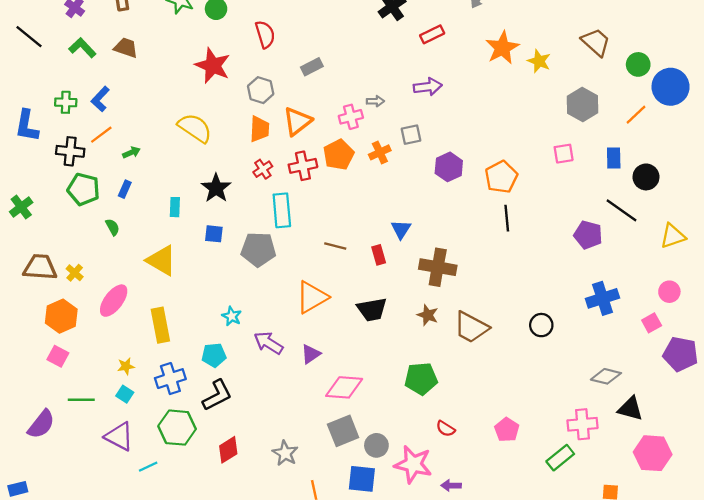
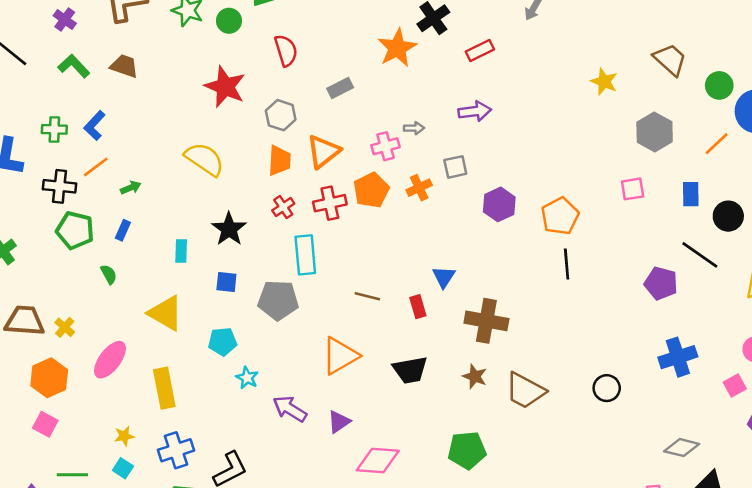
orange star: (502, 48) -> (397, 48), moved
cyan pentagon: (214, 355) -> (223, 342), moved

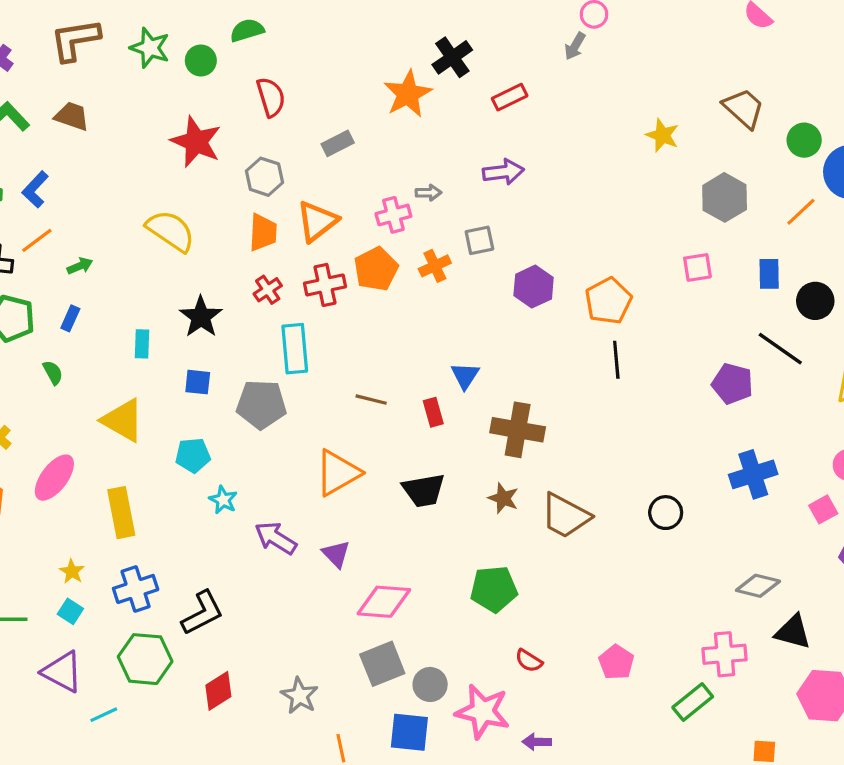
purple triangle: (339, 422) -> (336, 554), turned -40
yellow star: (124, 436) -> (72, 571), turned -30

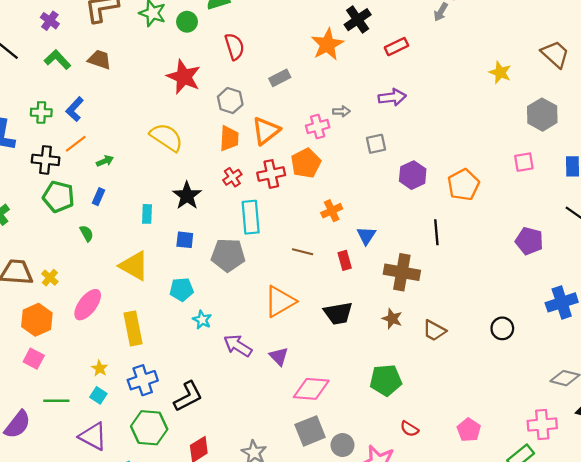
orange cross: (435, 266) -> (332, 211), moved
black line: (616, 360) -> (436, 232), moved
purple pentagon: (732, 384) -> (529, 241), moved
brown trapezoid: (565, 516) -> (434, 331), size x0.7

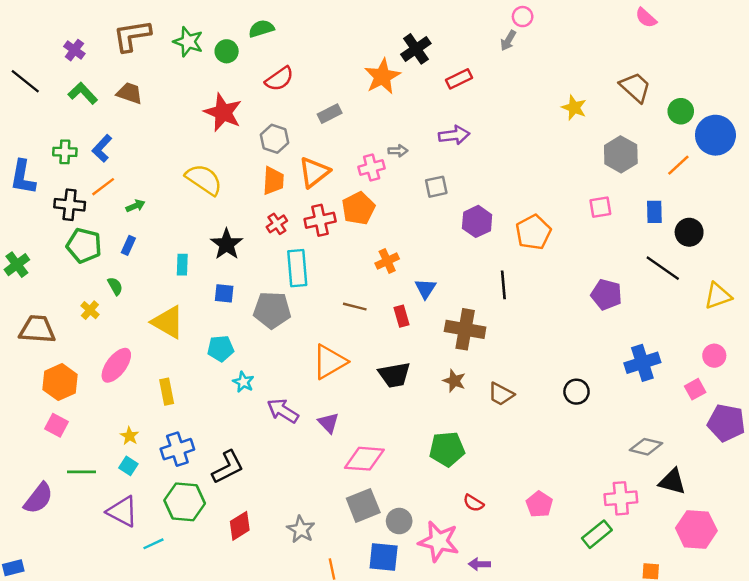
red semicircle: (235, 47) -> (279, 79), turned 72
yellow cross: (50, 278) -> (90, 310), moved
yellow rectangle: (133, 328) -> (167, 392), size x0.7

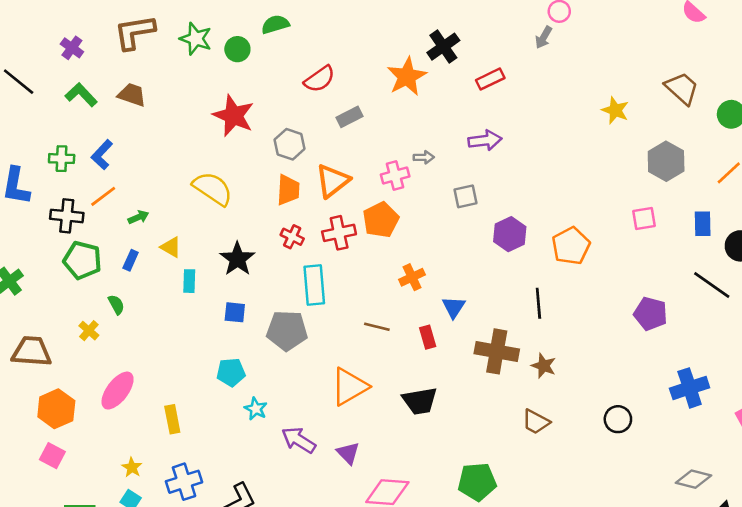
red semicircle: (279, 79) -> (320, 79), moved
red cross: (277, 224) -> (292, 237), turned -30
yellow triangle: (168, 322) -> (171, 247), moved, size x0.6
brown star: (454, 381) -> (544, 366), moved

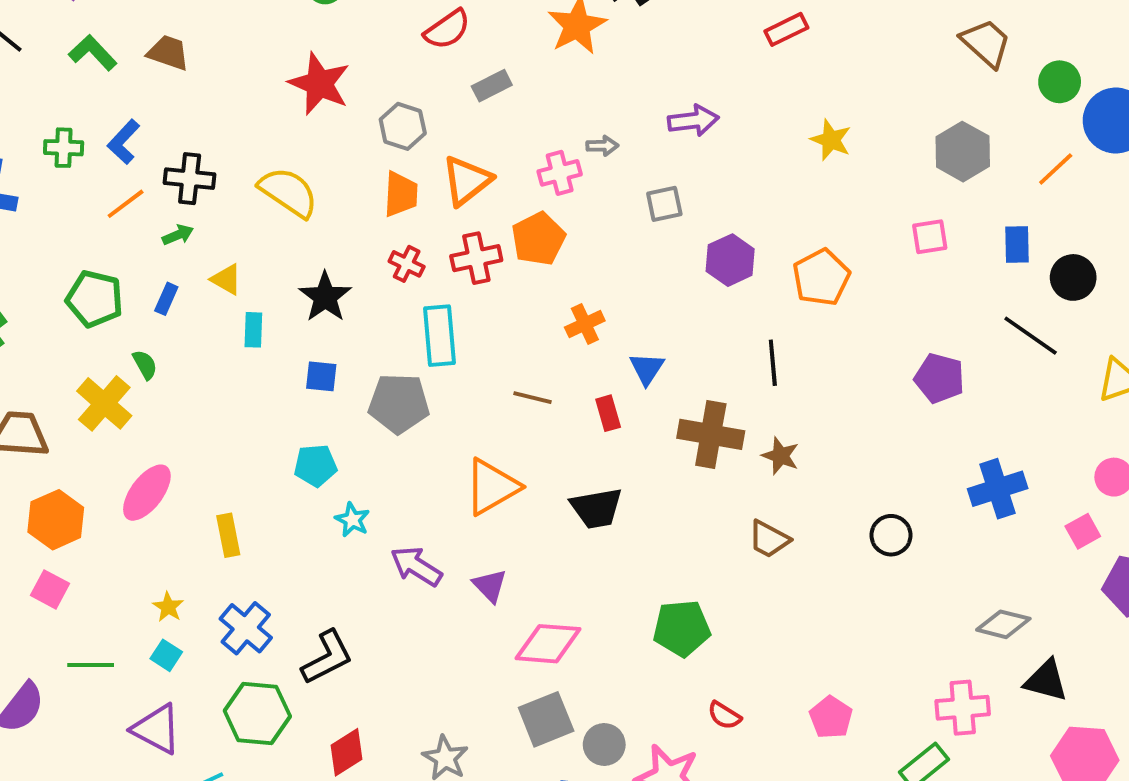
red rectangle: (490, 79) -> (786, 29), moved
yellow star: (615, 110) -> (831, 140), moved
black cross: (67, 216) -> (190, 179), moved
yellow cross: (89, 331) -> (104, 403), size x1.8
blue cross: (184, 482) -> (246, 628), turned -32

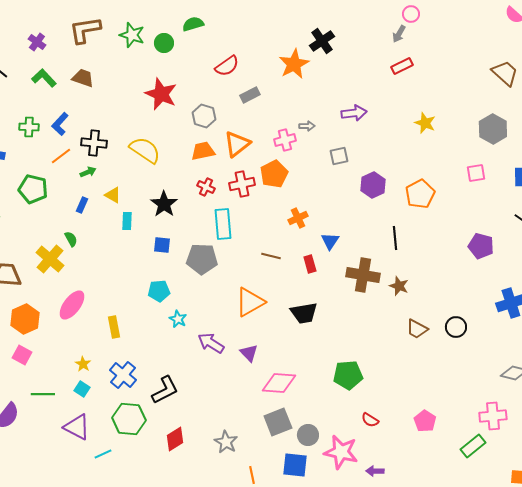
orange trapezoid: (401, 194) -> (203, 151), turned -105
green pentagon: (95, 299) -> (33, 189), moved
brown trapezoid: (769, 539) -> (417, 329), moved

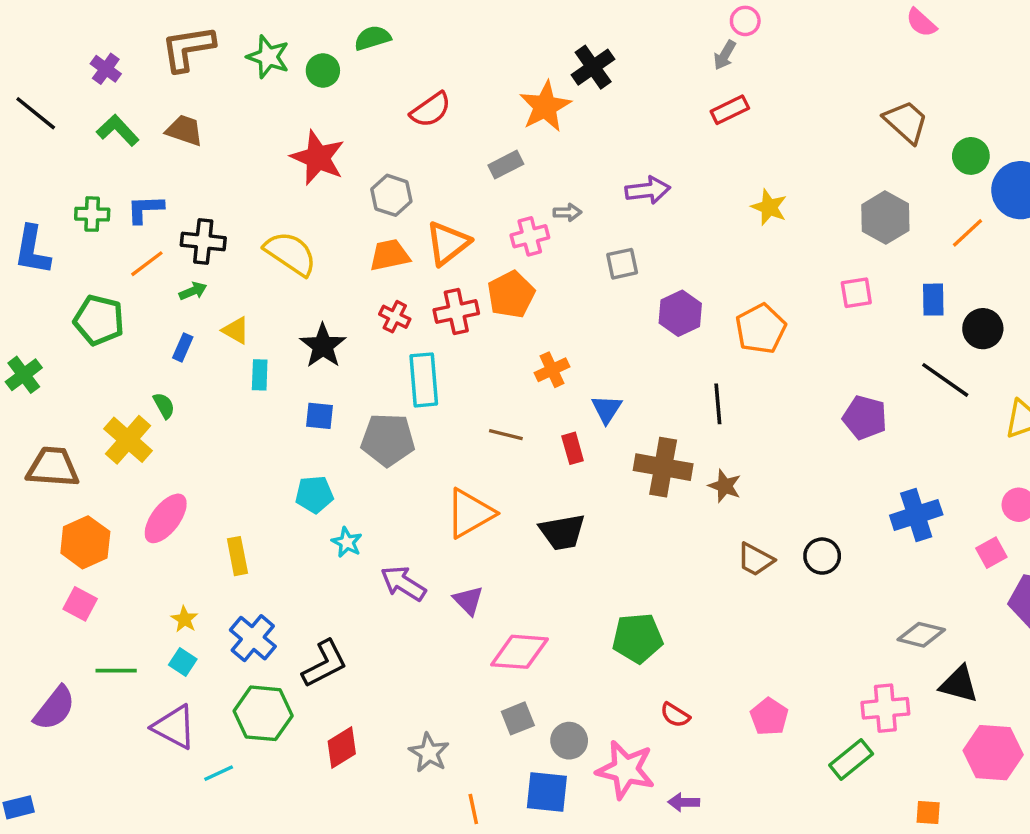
gray rectangle: (250, 95) -> (506, 165), moved
blue L-shape: (60, 124) -> (145, 209), turned 45
gray square: (278, 422) -> (518, 718), size x0.7

